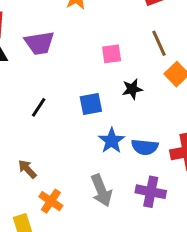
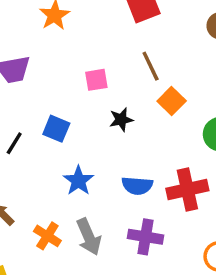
blue square: (91, 104) -> (56, 129), moved, turned 35
blue star: (112, 141) -> (78, 181), moved
orange cross: (51, 201) -> (47, 236), moved

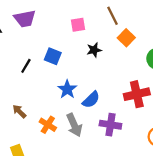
blue semicircle: (137, 186) -> (91, 100), moved, turned -48

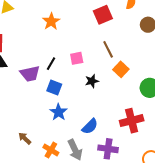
purple trapezoid: (25, 19) -> (30, 74), moved
black line: (26, 66) -> (51, 64), moved
blue star: (67, 89) -> (59, 112), moved

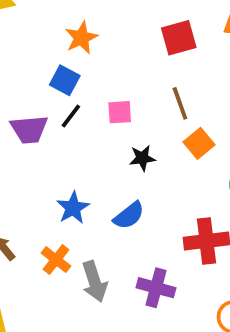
blue square: (54, 87) -> (65, 80), moved
blue semicircle: (90, 126) -> (129, 216), moved
orange cross: (51, 150) -> (56, 260), moved

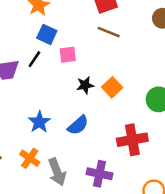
blue square: (65, 80) -> (47, 34), moved
brown line: (180, 103) -> (109, 32), moved, turned -45
orange square: (199, 143) -> (112, 87), moved

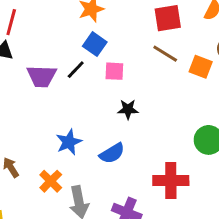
orange square: (112, 87) -> (201, 67), moved, turned -36

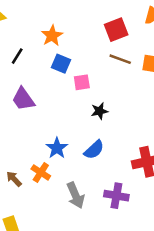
black line: (76, 70) -> (17, 56), moved
purple trapezoid: (42, 76) -> (23, 99), turned 65
orange cross: (51, 181) -> (41, 172), moved

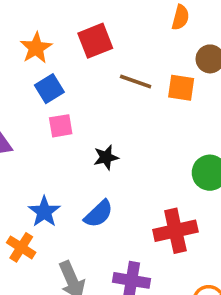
red square: (116, 30) -> (95, 41), moved
blue square: (61, 64) -> (49, 89), turned 36
pink square: (82, 82) -> (61, 126), moved

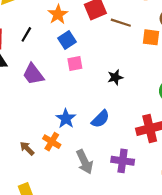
brown line: (136, 82) -> (121, 23), moved
black star: (106, 157) -> (115, 77), moved

